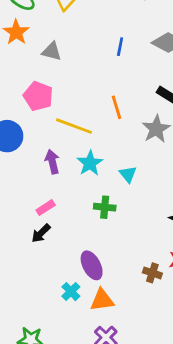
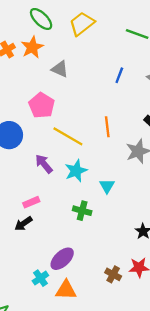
purple arrow: (52, 162) -> (44, 164), turned -36
purple ellipse: (92, 265) -> (62, 259), turned 65

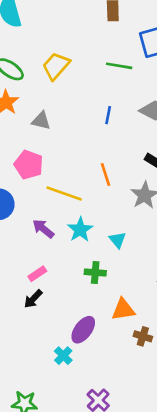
orange triangle: (66, 290) -> (123, 309), moved

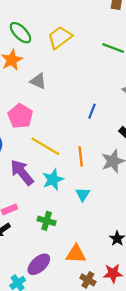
blue line: (108, 115) -> (92, 111), moved
orange line: (105, 175) -> (81, 156), moved
purple arrow: (43, 229) -> (22, 172), size x1.4
green cross: (95, 272) -> (47, 221), moved

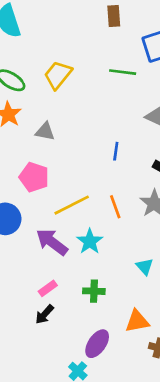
yellow line: (45, 146) -> (72, 205), turned -44
cyan triangle: (83, 194) -> (145, 266), moved

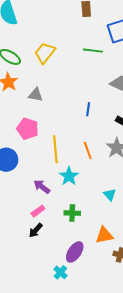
yellow line: (72, 205) -> (55, 149), turned -68
purple arrow: (52, 242) -> (42, 187), moved, size x0.7

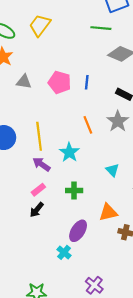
green line: (93, 51) -> (101, 28), moved
gray triangle: (36, 95) -> (24, 82), moved
pink pentagon: (28, 129) -> (60, 82), moved
yellow line: (55, 149) -> (39, 136), moved

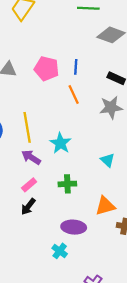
gray star: (118, 121) -> (111, 107), turned 30
orange line: (88, 125) -> (74, 95), moved
purple ellipse: (78, 231) -> (74, 227), turned 65

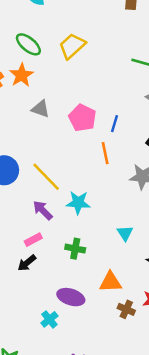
yellow line: (27, 127) -> (46, 177), turned -48
cyan star: (60, 143) -> (78, 203), turned 30

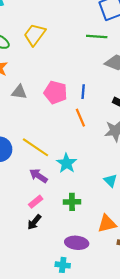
cyan star: (78, 203) -> (67, 163), turned -30
cyan cross: (49, 319) -> (63, 265), turned -32

